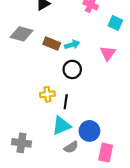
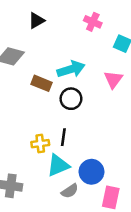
brown rectangle: (52, 44) -> (42, 83), moved
cyan arrow: (72, 45) -> (71, 69), size x1.5
yellow cross: (47, 94) -> (40, 144), moved

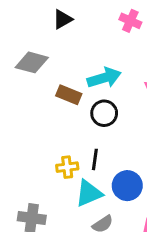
blue circle: (91, 172) -> (127, 186), moved

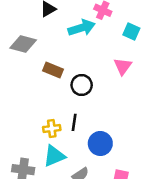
cyan arrow: (104, 78) -> (82, 28), moved
cyan triangle: (89, 193) -> (54, 156), moved

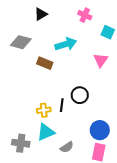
cyan arrow: (82, 28) -> (66, 44), moved
black circle: (82, 85) -> (80, 95), moved
blue circle: (100, 143) -> (100, 130), moved

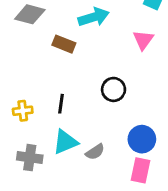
black line: (62, 105) -> (61, 104), moved
yellow cross: (44, 110) -> (23, 111), moved
gray semicircle: (67, 147) -> (95, 152), moved

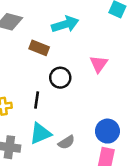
pink triangle: (143, 40) -> (99, 64), moved
black circle: (114, 89) -> (60, 78), moved

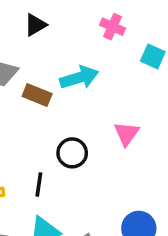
brown rectangle: (39, 48) -> (37, 95), moved

